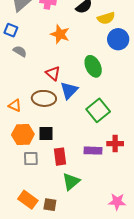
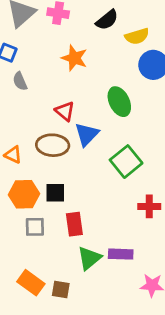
gray semicircle: (20, 51) -> (20, 81), turned -144
purple rectangle: (93, 151) -> (121, 254), moved

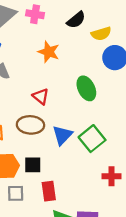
blue triangle: (87, 134) -> (62, 135), moved

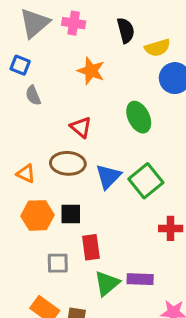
black semicircle: (76, 20) -> (126, 30), turned -66
gray square: (16, 193) -> (58, 263), moved

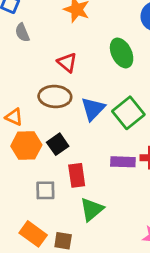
orange triangle: (26, 174) -> (14, 117), moved
black square: (71, 214) -> (58, 144), turned -35
purple rectangle: (140, 279) -> (123, 162), moved

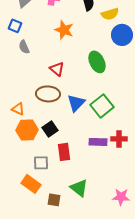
green triangle: (92, 209) -> (79, 188), moved, turned -42
orange rectangle: (33, 234) -> (31, 184), moved

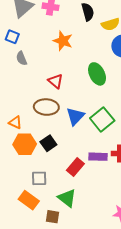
red rectangle: (64, 152) -> (75, 167), moved, turned 48
green triangle: (79, 188) -> (67, 198), moved

